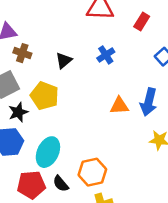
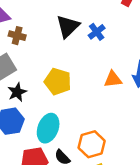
black triangle: (64, 60) -> (68, 26), moved, size x1.5
yellow pentagon: (45, 96) -> (58, 82), moved

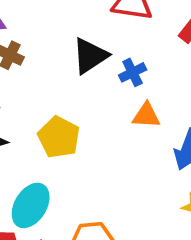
orange triangle: (113, 79) -> (146, 115), moved

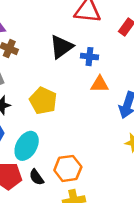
blue cross: (133, 72) -> (89, 57), turned 35

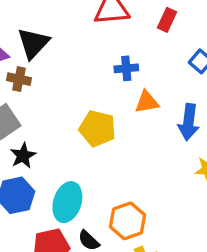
black triangle: (61, 47) -> (33, 43), moved
yellow pentagon: (43, 101) -> (97, 128), moved

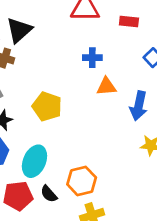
red rectangle: (167, 20) -> (129, 22), turned 66
yellow pentagon: (97, 128) -> (47, 106), moved

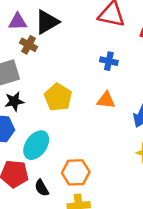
orange triangle: (106, 86) -> (106, 100), moved
black semicircle: (49, 194) -> (42, 188), moved

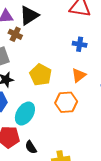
orange triangle: (106, 100) -> (79, 75), turned -42
orange hexagon: (76, 172) -> (66, 102), moved

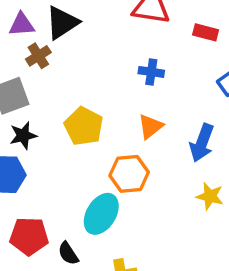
brown cross: (15, 34) -> (38, 56), turned 32
cyan ellipse: (25, 114) -> (101, 214), moved

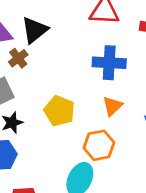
blue cross: (151, 72) -> (109, 63), size x1.6

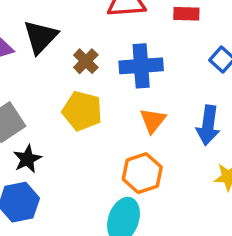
brown cross: (18, 58) -> (86, 61), moved
yellow pentagon: (59, 111) -> (82, 111), moved

